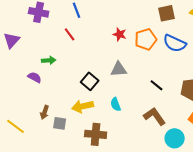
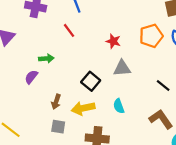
red star: (120, 34) -> (113, 41), moved
purple semicircle: (35, 77) -> (31, 77), turned -80
brown arrow: (45, 112) -> (56, 102), moved

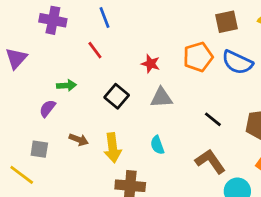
black square: (91, 81) -> (117, 96), moved
brown arrow: (56, 102) -> (79, 140), turned -88
yellow arrow: (83, 108) -> (113, 148), turned -85
gray square: (58, 127) -> (39, 149), moved

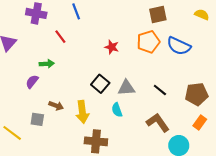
brown square: (226, 22) -> (158, 15), moved
red line: (95, 50) -> (60, 37), moved
black square: (117, 96) -> (100, 84), moved
gray triangle: (161, 98) -> (126, 88), moved
gray square: (39, 149) -> (37, 119), moved

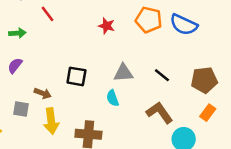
orange pentagon: (148, 42) -> (149, 20), turned 30
green arrow: (47, 64) -> (17, 33), moved
black square: (100, 84) -> (76, 76), moved, turned -30
yellow arrow: (82, 112) -> (51, 121), moved

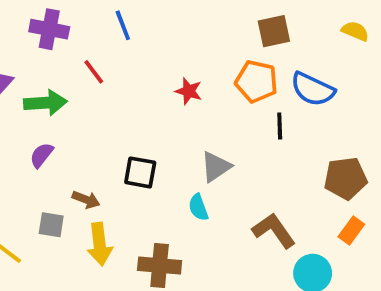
green arrow: (17, 33) -> (45, 103), size x1.5
gray triangle: (123, 73) -> (216, 167), turned -30
black line: (162, 75) -> (280, 126), moved, turned 49

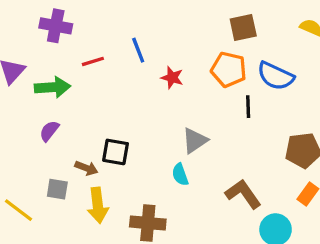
blue line: (123, 25) -> (138, 50), moved
red line: (94, 72) -> (93, 61), turned -70
black square: (140, 172) -> (116, 152), moved

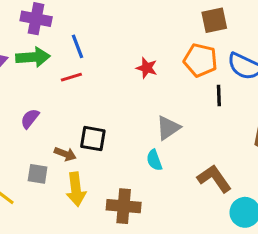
blue line: (138, 50) -> (77, 46), moved
red line: (93, 61) -> (71, 77), moved
green arrow: (52, 87) -> (33, 57), moved

